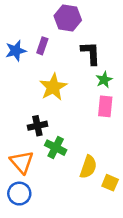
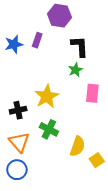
green star: (104, 80) -> (75, 70), moved
yellow star: (53, 87) -> (47, 96), moved
black cross: (37, 126) -> (18, 110), moved
yellow square: (110, 183) -> (97, 160), turned 32

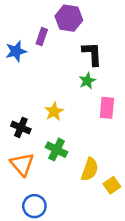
purple rectangle: (37, 40) -> (42, 37), moved
yellow star: (47, 96) -> (54, 112), size x0.7
black cross: (18, 110) -> (21, 127), turned 35
blue circle: (17, 170) -> (34, 206), moved

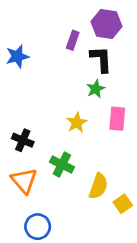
purple hexagon: (69, 18) -> (107, 24), moved
purple rectangle: (42, 37) -> (73, 40), moved
yellow star: (54, 112) -> (77, 123), moved

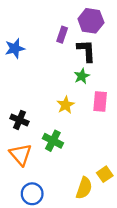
yellow semicircle: (98, 186) -> (84, 188), moved

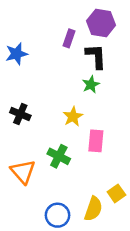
pink rectangle: (100, 101) -> (96, 141), moved
black cross: (19, 120) -> (20, 114), moved
blue circle: (32, 194) -> (57, 215), moved

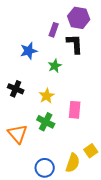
blue star: (16, 54) -> (29, 51), moved
green star: (91, 85) -> (55, 66), moved
yellow star: (73, 117) -> (47, 96), moved

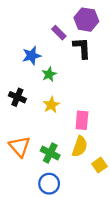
purple rectangle: (54, 30) -> (59, 33), turned -64
green star: (55, 66) -> (49, 74), moved
green cross: (46, 122) -> (50, 153), moved
yellow semicircle: (73, 163) -> (80, 146), moved

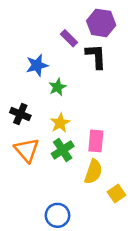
orange triangle: (20, 146) -> (27, 150), moved
green cross: (50, 153) -> (63, 150), moved, turned 30

